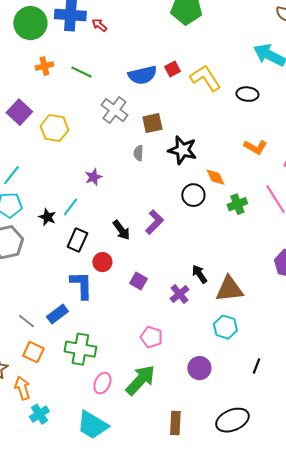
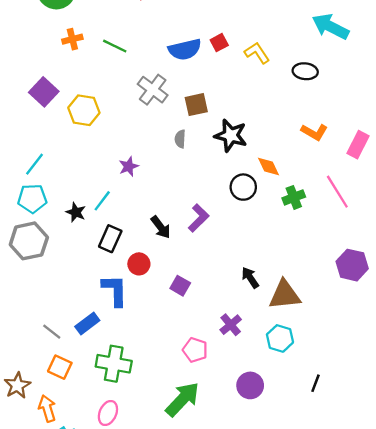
yellow L-shape: (205, 78) -> (257, 53), size x0.7
purple cross: (179, 294) -> (231, 325), moved
pink ellipse: (102, 383) -> (108, 413), moved

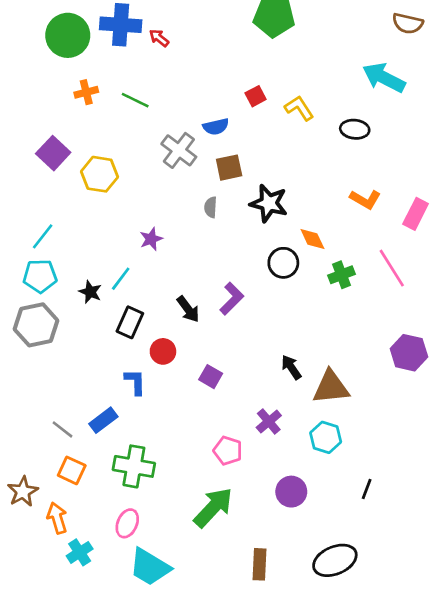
blue semicircle: (185, 49) -> (216, 127), moved, size x0.7
blue L-shape: (115, 290) -> (135, 382), size x0.7

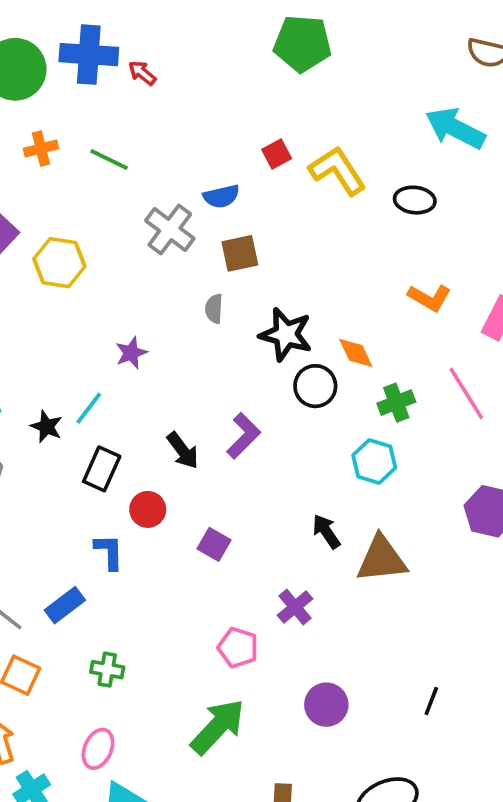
yellow L-shape: (299, 108) -> (337, 171), size x1.4
black star: (269, 203) -> (286, 334), moved
cyan hexagon: (326, 437) -> (374, 462), moved
green cross: (134, 466) -> (107, 670), size x0.6

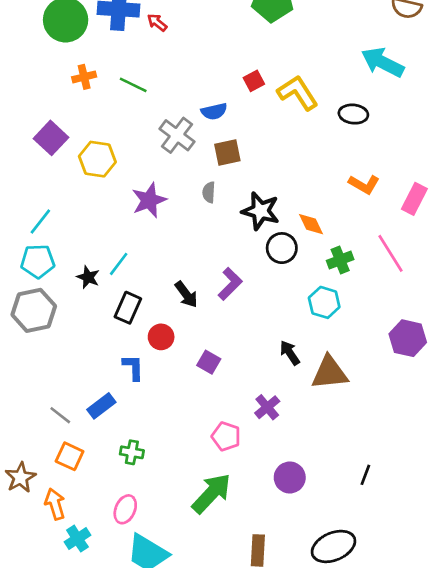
purple star: (131, 353) -> (149, 200), moved, size x1.5

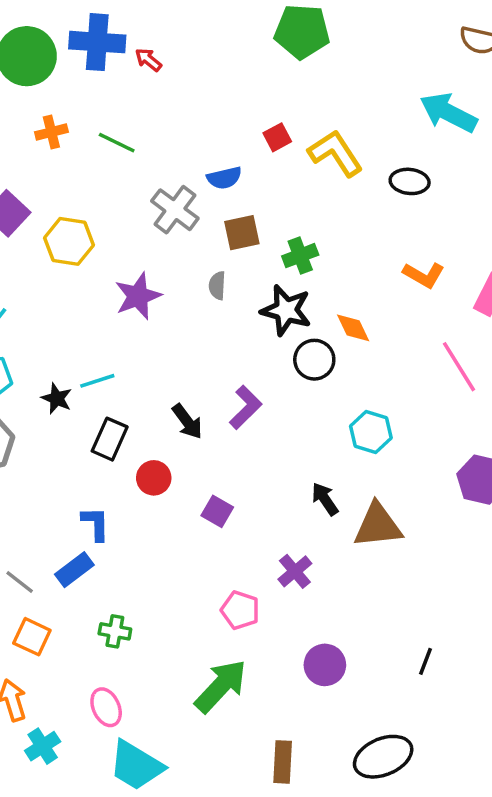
green cross: (340, 260) -> (300, 256), moved
cyan line: (119, 264) -> (97, 381), turned 35
blue L-shape: (133, 367) -> (96, 524), moved
pink ellipse: (125, 509) -> (106, 707), turned -48

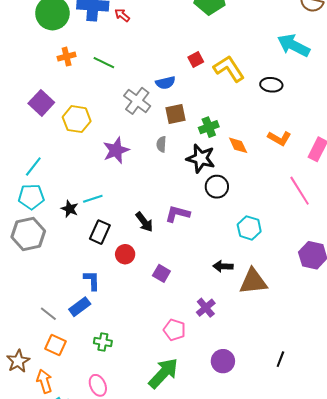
orange diamond: (353, 328) -> (238, 145), moved
purple L-shape: (245, 407) -> (178, 214), turned -120
black arrow: (325, 499) -> (223, 266), turned -54

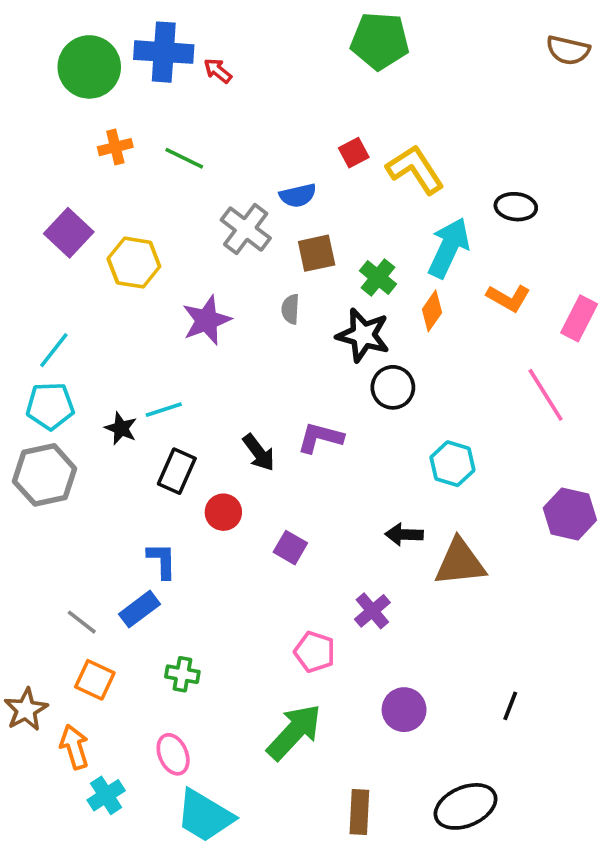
cyan arrow: (294, 45) -> (449, 248), moved, turned 88
black ellipse: (271, 85) -> (516, 207), moved
green cross: (209, 127) -> (378, 277), turned -30
orange diamond: (238, 145) -> (432, 311), turned 60

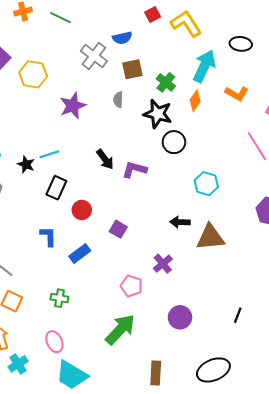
black arrow: (259, 453) -> (105, 159), moved
blue rectangle: (140, 609) -> (80, 254), moved

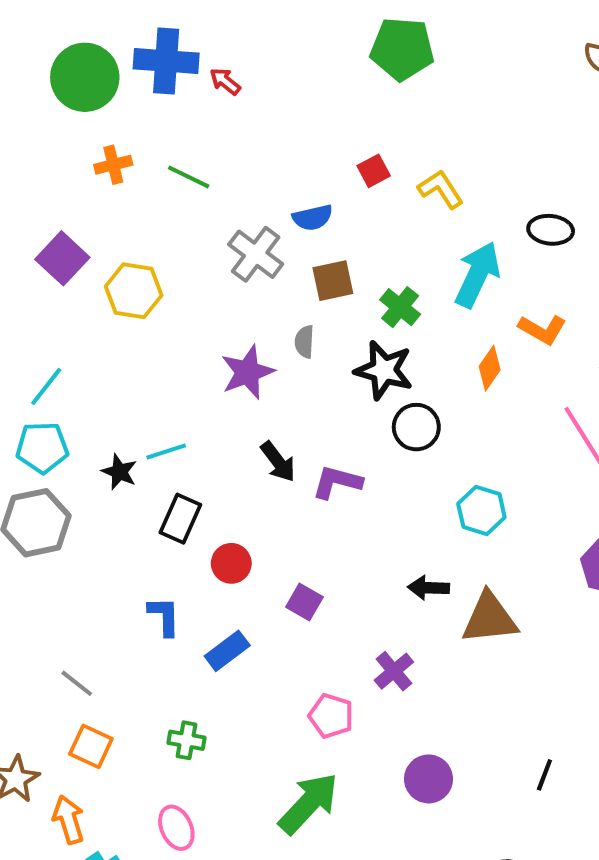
yellow L-shape: (186, 24) -> (441, 189), size x0.7
orange diamond: (195, 101) -> (490, 368), moved
purple star: (73, 106) -> (248, 372), moved

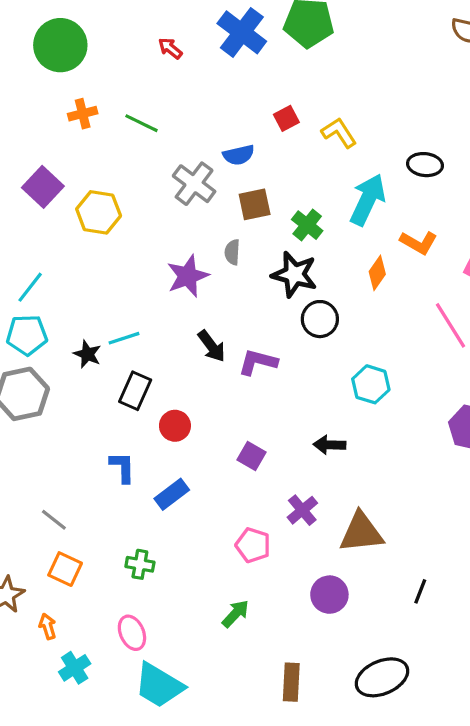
blue cross: (166, 61) -> (242, 32), moved, turned 33
purple square: (304, 602) -> (251, 456), moved
brown triangle: (490, 618) -> (361, 532), moved
green arrow: (309, 803) -> (235, 614), size x0.6
orange arrow: (69, 820) -> (48, 626), size x0.7

